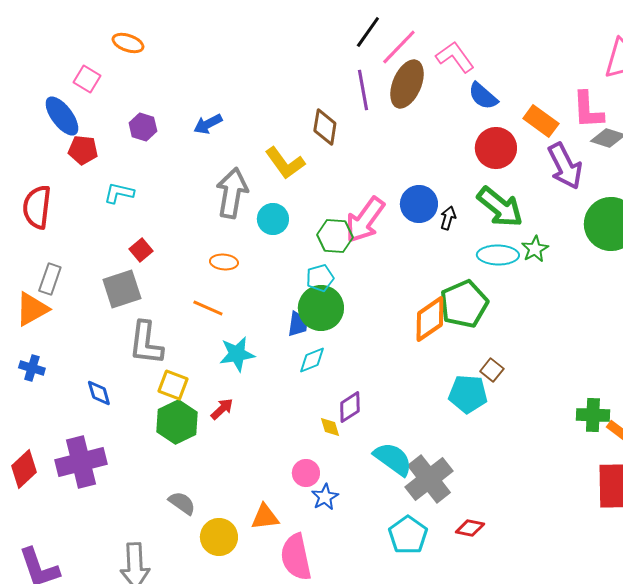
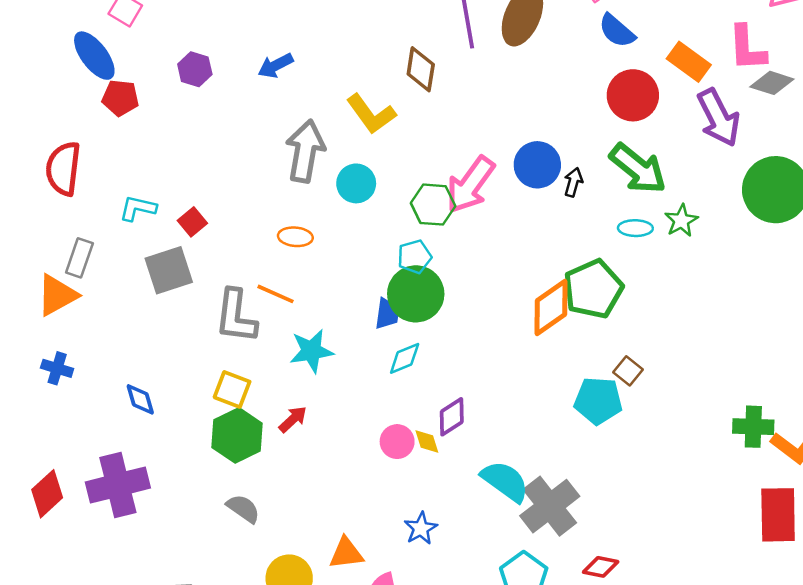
cyan L-shape: (119, 193) -> (138, 208), moved
cyan ellipse: (498, 255) -> (635, 228), size x0.7
gray L-shape: (146, 343) -> (236, 316), moved
pink circle: (306, 473) -> (397, 442), moved
gray semicircle: (182, 503) -> (243, 509), moved

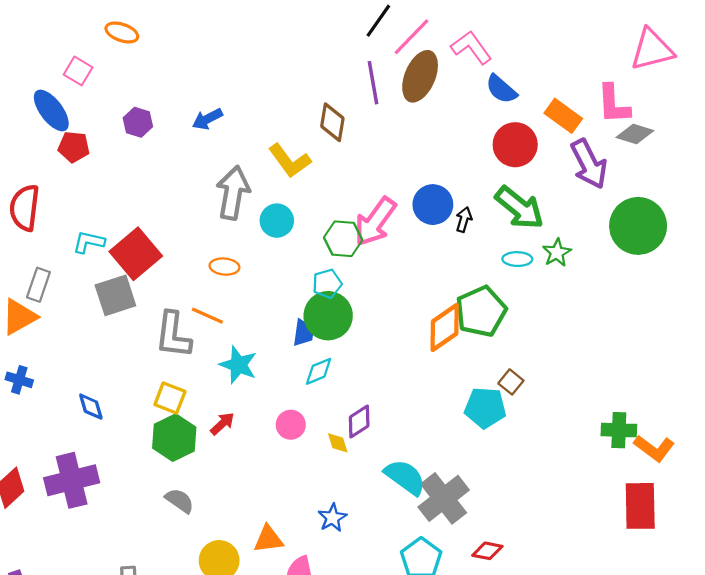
red square: (192, 222) -> (136, 254), size x2.0
cyan star: (311, 351) -> (238, 365), turned 30
pink circle: (397, 442) -> (291, 425), moved

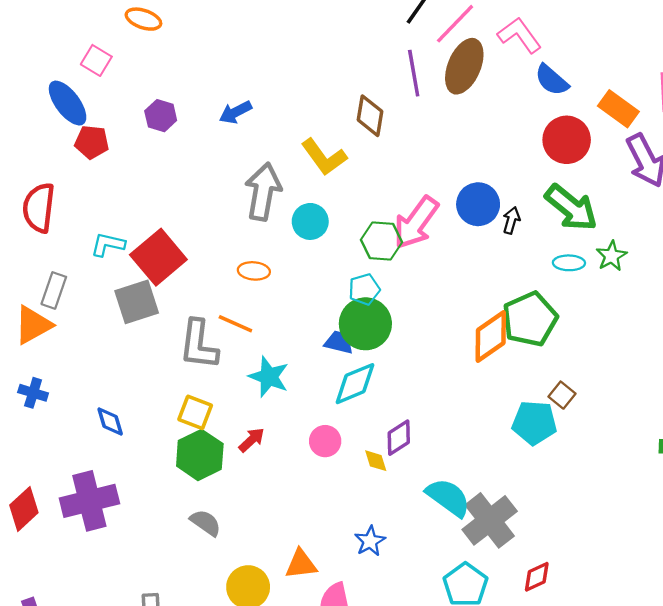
blue trapezoid: (304, 333) -> (339, 342), turned -84
cyan diamond: (319, 371) -> (355, 384), size x1.4
red diamond: (487, 551) -> (537, 577), turned -36

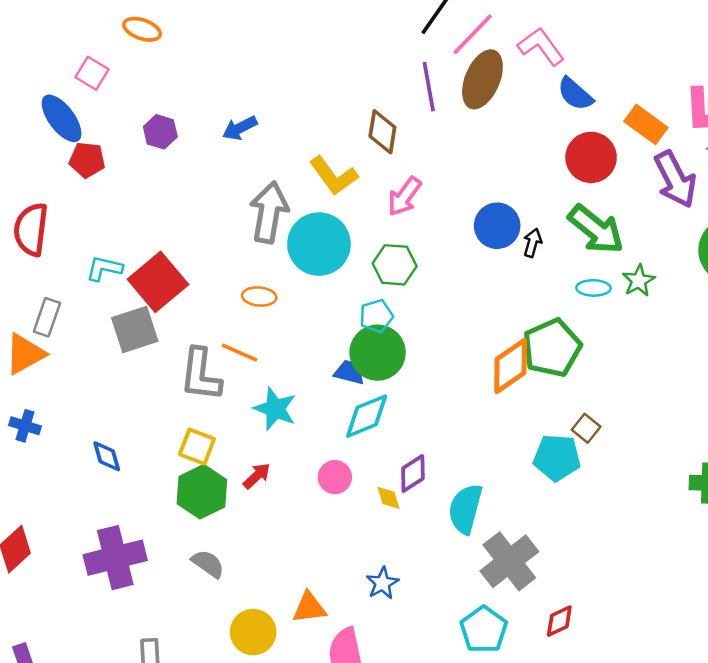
cyan circle: (310, 221) -> (319, 244), size x1.6
pink arrow: (416, 223) -> (404, 196), moved, size x0.7
cyan semicircle: (448, 497) -> (465, 509), moved, turned -111
purple cross: (89, 501) -> (115, 558), moved

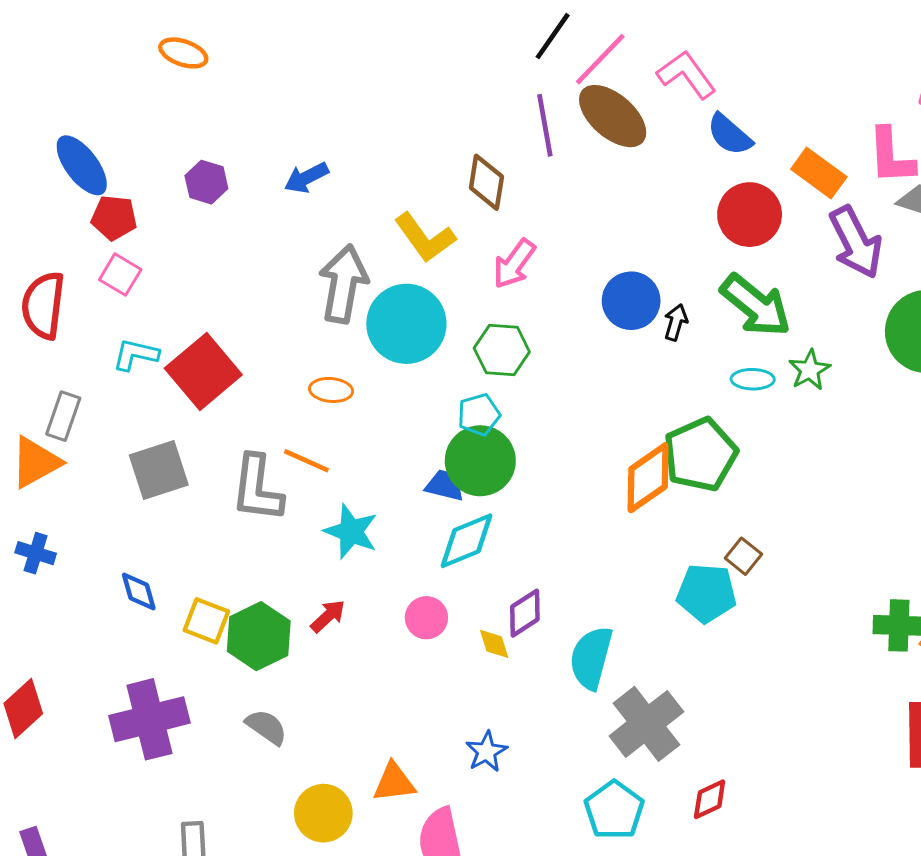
pink square: (92, 73) -> (120, 275), moved
brown ellipse: (482, 79) -> (613, 116), turned -72
gray square: (135, 329) -> (159, 470), moved
yellow square: (197, 447) -> (206, 621), moved

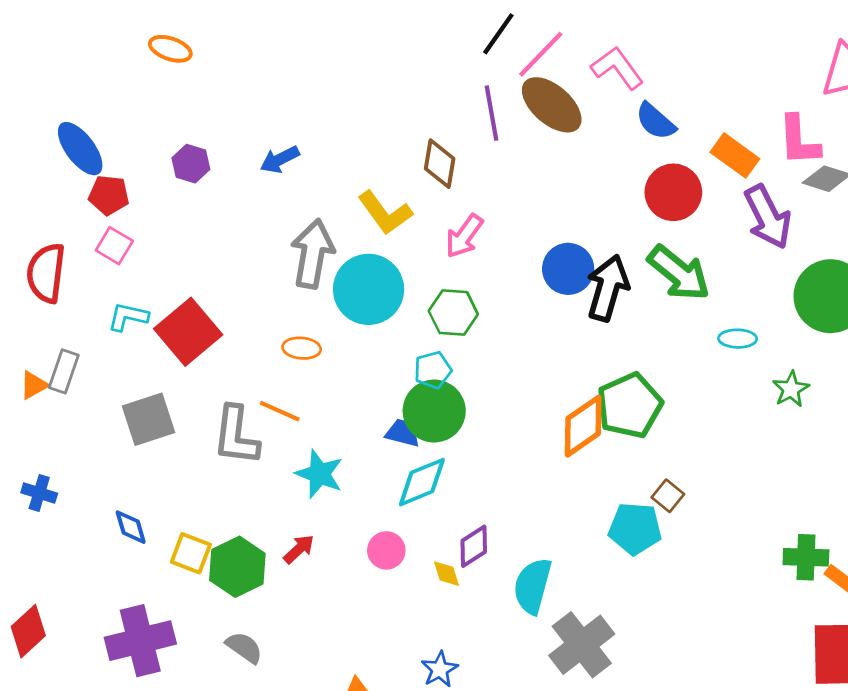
black arrow: (676, 322) -> (608, 288), size x2.0
green star: (810, 370) -> (791, 389), moved
cyan ellipse: (753, 379) -> (738, 339), moved
orange triangle: (36, 462) -> (34, 385), moved, size x0.6

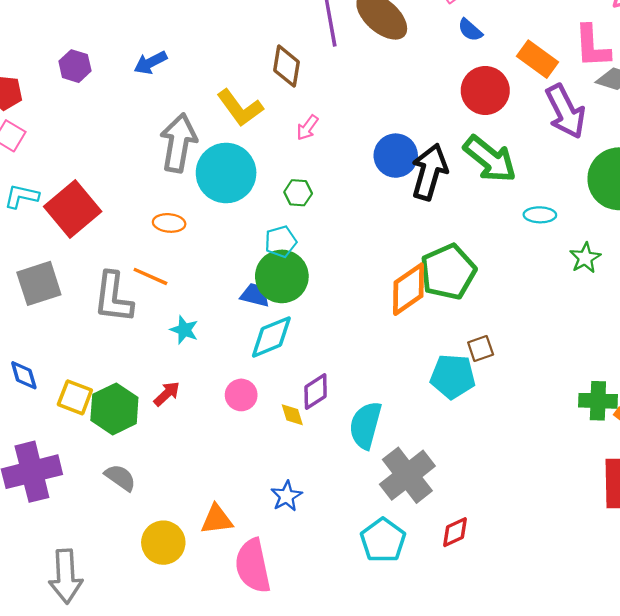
blue semicircle: (656, 121) -> (470, 30), size x0.7
pink arrow: (464, 236) -> (307, 128), size x0.7
green hexagon: (453, 313) -> (298, 193), size x0.7
cyan star: (319, 474) -> (184, 330), size x0.7
brown square: (668, 496) -> (481, 349), turned 32

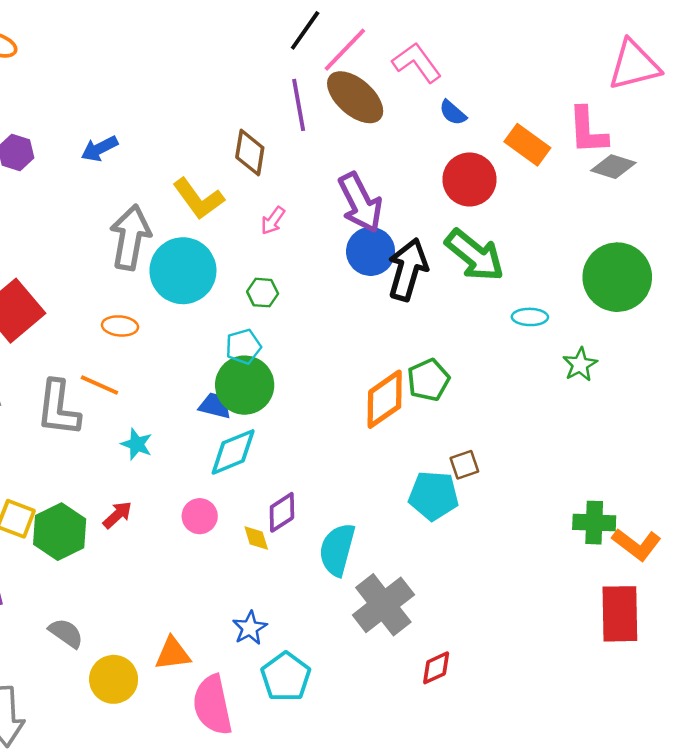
purple arrow: (565, 111) -> (360, 203), moved
green pentagon: (448, 272) -> (428, 380), size x0.7
gray semicircle: (120, 478) -> (66, 633), moved
cyan pentagon: (383, 540) -> (286, 677), moved

